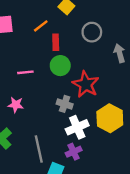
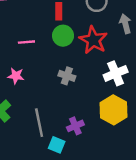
red star: (86, 84) -> (93, 40), moved
yellow hexagon: (110, 118) -> (113, 110), moved
white cross: (77, 127) -> (116, 73), moved

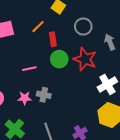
gray cross: (67, 76) -> (44, 95), moved

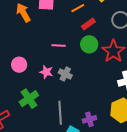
red rectangle: (53, 39) -> (88, 24), turned 48

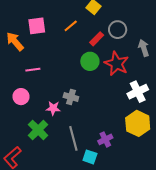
red rectangle: (88, 24) -> (97, 39), moved
pink line: (59, 46) -> (33, 70), moved
pink star: (46, 72) -> (53, 108), moved

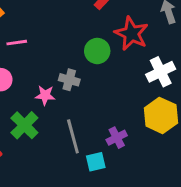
green circle: (90, 61) -> (97, 51), moved
cyan square: (90, 157) -> (96, 162), turned -32

